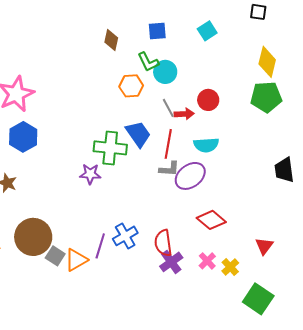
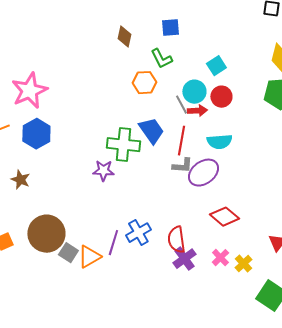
cyan square: (207, 31) -> (216, 66), moved
cyan circle: (165, 72) -> (194, 92), moved

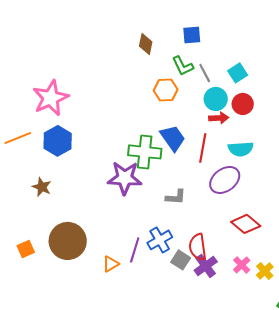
gray line: (181, 105) -> (205, 73), moved
gray L-shape: (182, 166) -> (176, 197), moved
purple star: (103, 171) -> (125, 178), size x1.6
gray square: (68, 253) -> (181, 260), moved
orange triangle: (89, 257) -> (111, 264), size x0.7

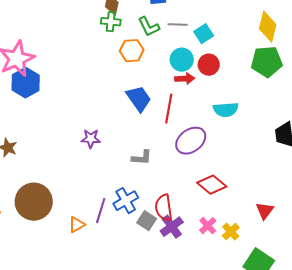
gray line: (205, 73) -> (178, 25), moved, turned -60
blue hexagon: (58, 141) -> (26, 83), moved
cyan semicircle: (241, 149) -> (226, 110), moved
green cross: (145, 152) -> (111, 22), moved, size x0.6
purple star: (125, 178) -> (91, 139), size x0.6

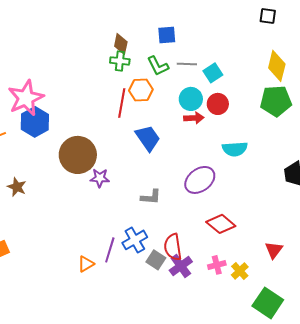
red line: (169, 109) -> (122, 103), moved
brown circle: (34, 202) -> (78, 155), moved
pink cross: (208, 226) -> (217, 265), turned 30

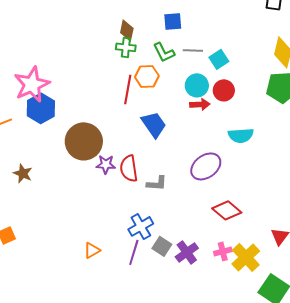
red semicircle: (173, 247) -> (129, 168), moved
purple line: (110, 250) -> (134, 252), moved
yellow cross: (240, 271) -> (246, 257), size x1.6

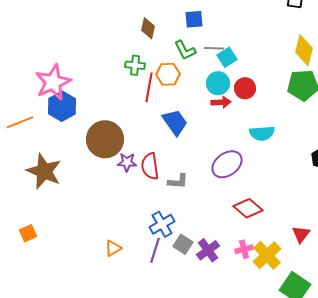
green cross: (126, 47) -> (135, 65), moved
cyan square: (219, 59) -> (227, 57), moved
brown star: (23, 173) -> (44, 171), size x1.8

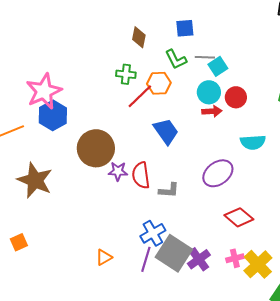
red line: (149, 87) -> (140, 96), turned 36
gray square: (183, 244) -> (174, 253), size x1.8

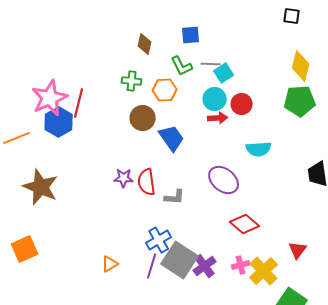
red line: (140, 96) -> (79, 103), moved, turned -32
brown circle: (96, 148) -> (143, 118), moved, size x0.7
purple ellipse: (218, 173) -> (224, 180), turned 76
orange square: (19, 242) -> (25, 249), size x1.5

